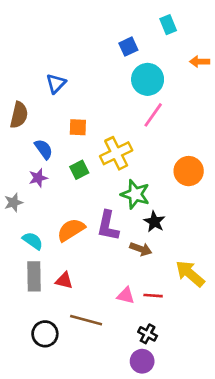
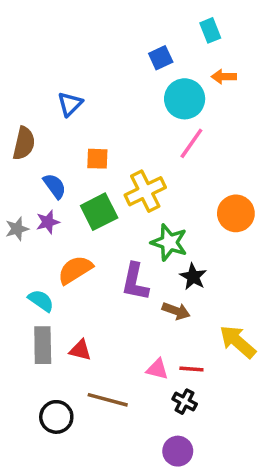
orange arrow: (200, 62) -> (224, 77), moved
green square: (79, 170) -> (99, 212), size x1.5
gray star: (13, 202) -> (17, 229), moved
orange semicircle: (71, 230) -> (75, 270), moved
black cross: (148, 334) -> (185, 402), moved

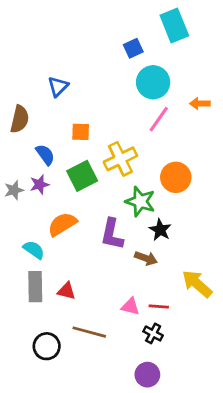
cyan rectangle: (210, 30) -> (174, 25), size x1.6
orange arrow: (224, 77) -> (200, 104), moved
orange circle: (236, 213) -> (176, 177), moved

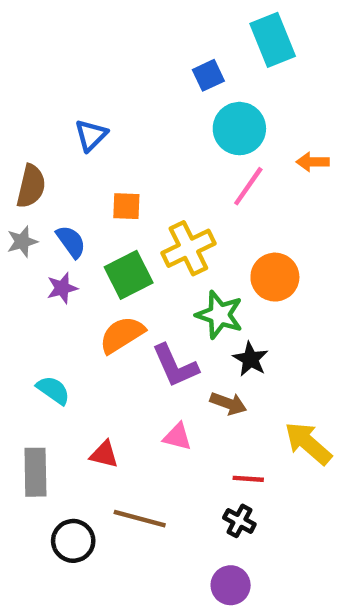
gray star: (14, 190) -> (22, 242), moved
orange semicircle: (62, 224) -> (122, 335), moved
purple L-shape: (112, 234) -> (175, 366), turned -36
gray rectangle: (35, 287) -> (35, 472), moved
pink triangle: (130, 306) -> (177, 437), moved

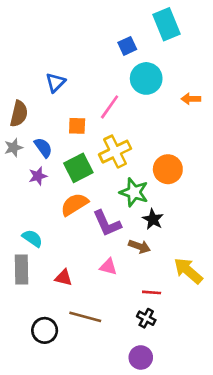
pink line: (248, 186) -> (110, 107), moved
gray rectangle: (35, 472) -> (22, 269), moved

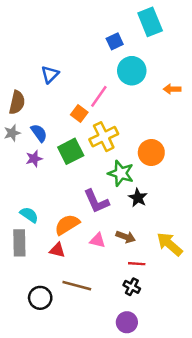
orange square: (77, 126) -> (79, 113), moved, turned 35
orange semicircle: (74, 204) -> (67, 225), moved
brown arrow: (139, 246) -> (126, 237), moved

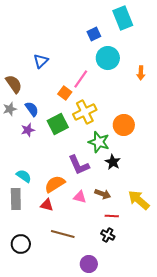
orange arrow: (172, 89) -> (141, 73), turned -88
brown semicircle: (17, 102) -> (14, 84), turned -48
black circle: (40, 298) -> (21, 244), moved
purple circle: (127, 322) -> (89, 264), moved

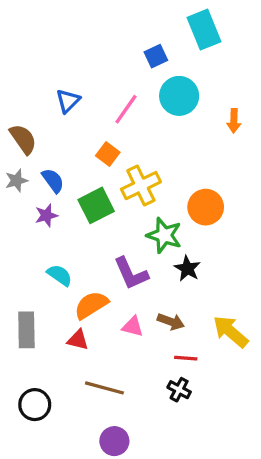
pink line: (81, 79) -> (126, 109), moved
cyan semicircle: (24, 176) -> (60, 275), moved
purple circle: (89, 264) -> (114, 441), moved

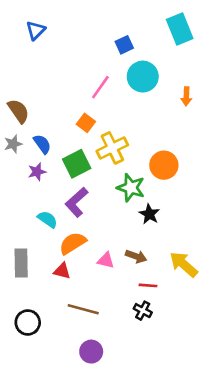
cyan rectangle: (204, 30) -> (180, 29), moved
blue triangle: (68, 101) -> (36, 30), moved
purple L-shape: (131, 273) -> (77, 202), moved, turned 72

